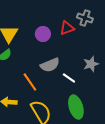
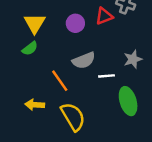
white line: (69, 78) -> (107, 76), turned -40
green ellipse: (76, 107) -> (128, 101), moved

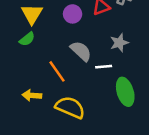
gray star: (133, 59) -> (119, 43), moved
gray semicircle: (84, 60) -> (81, 51), turned -115
yellow semicircle: (73, 117) -> (70, 107), turned -36

